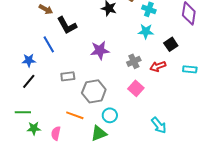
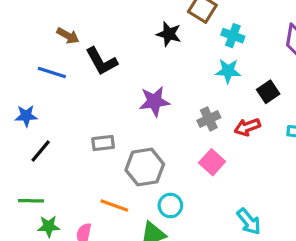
blue line: (49, 44) -> (52, 73), moved, turned -42
blue star: (29, 60) -> (26, 116), moved

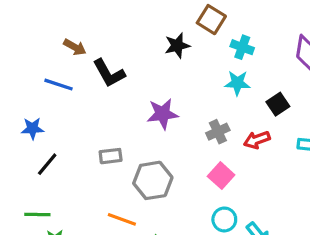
black star: (169, 34) -> (177, 46), turned -30
cyan circle: (170, 205) -> (224, 219), moved

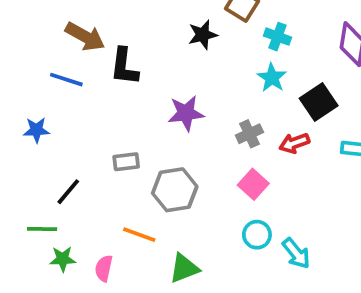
brown arrow: (75, 47) -> (85, 37), size x1.5
black L-shape: (109, 73) -> (124, 66), turned 36
cyan star: (237, 83) -> (272, 78), turned 30
black square: (278, 104) -> (319, 102), size x1.4
black line: (47, 164) -> (68, 192), moved

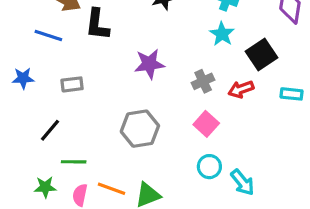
gray rectangle: (126, 162) -> (72, 84), moved
green line: (42, 229) -> (74, 162), moved
orange line: (139, 235) -> (112, 189), moved

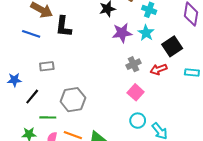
purple star: (149, 64) -> (122, 33), moved
blue star: (23, 78) -> (14, 80), moved
gray hexagon: (140, 129) -> (73, 100), moved

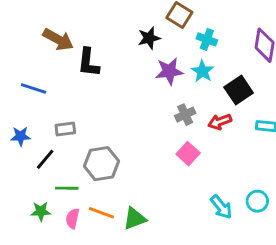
blue line: (31, 34) -> (34, 89), moved
gray rectangle: (47, 66) -> (65, 129), moved
cyan circle: (138, 121) -> (257, 201), moved

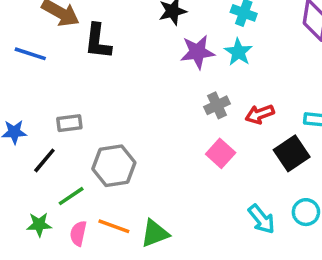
blue line: (34, 89) -> (30, 54), moved
black square: (239, 90) -> (292, 153), moved
green line: (67, 188) -> (71, 196), turned -35

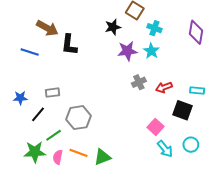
pink square: (221, 153) -> (156, 127), moved
black square: (292, 153) -> (183, 110), turned -36
green star: (39, 225) -> (35, 152), size x1.5

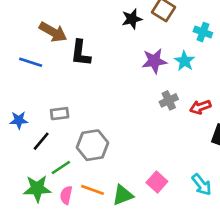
black star: (113, 27) -> (132, 19), moved
cyan cross: (154, 28) -> (203, 32), moved
pink square: (156, 127) -> (157, 182), moved

